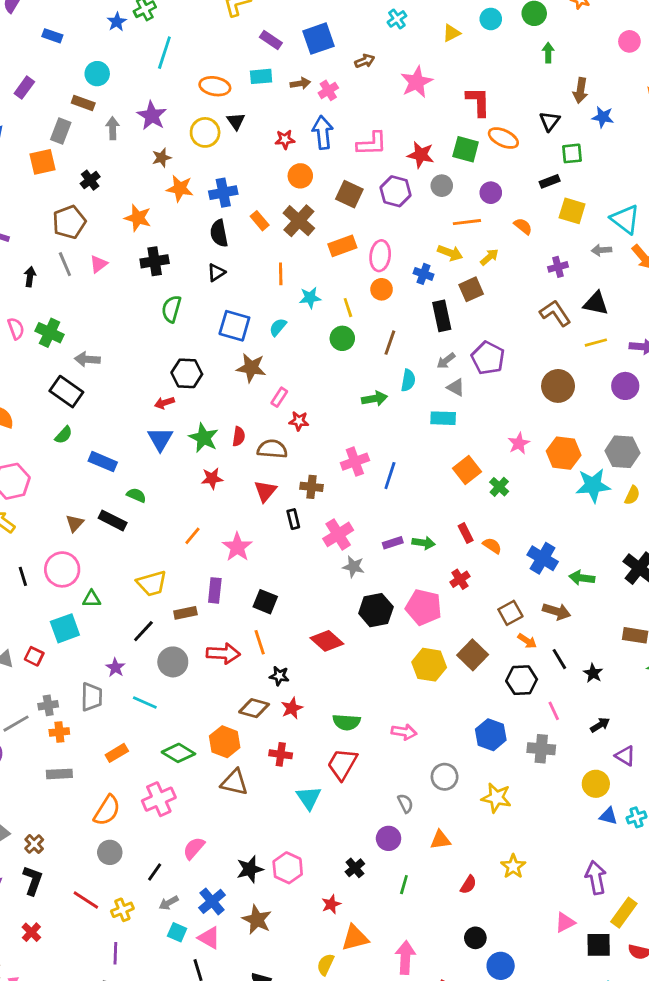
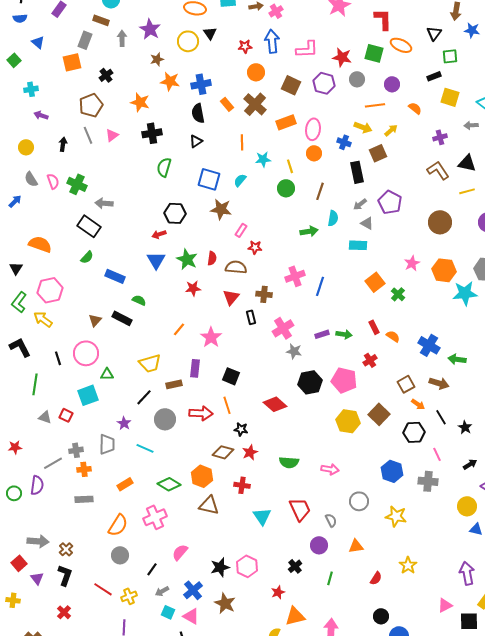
red trapezoid: (342, 764) -> (300, 509), moved, turned 125

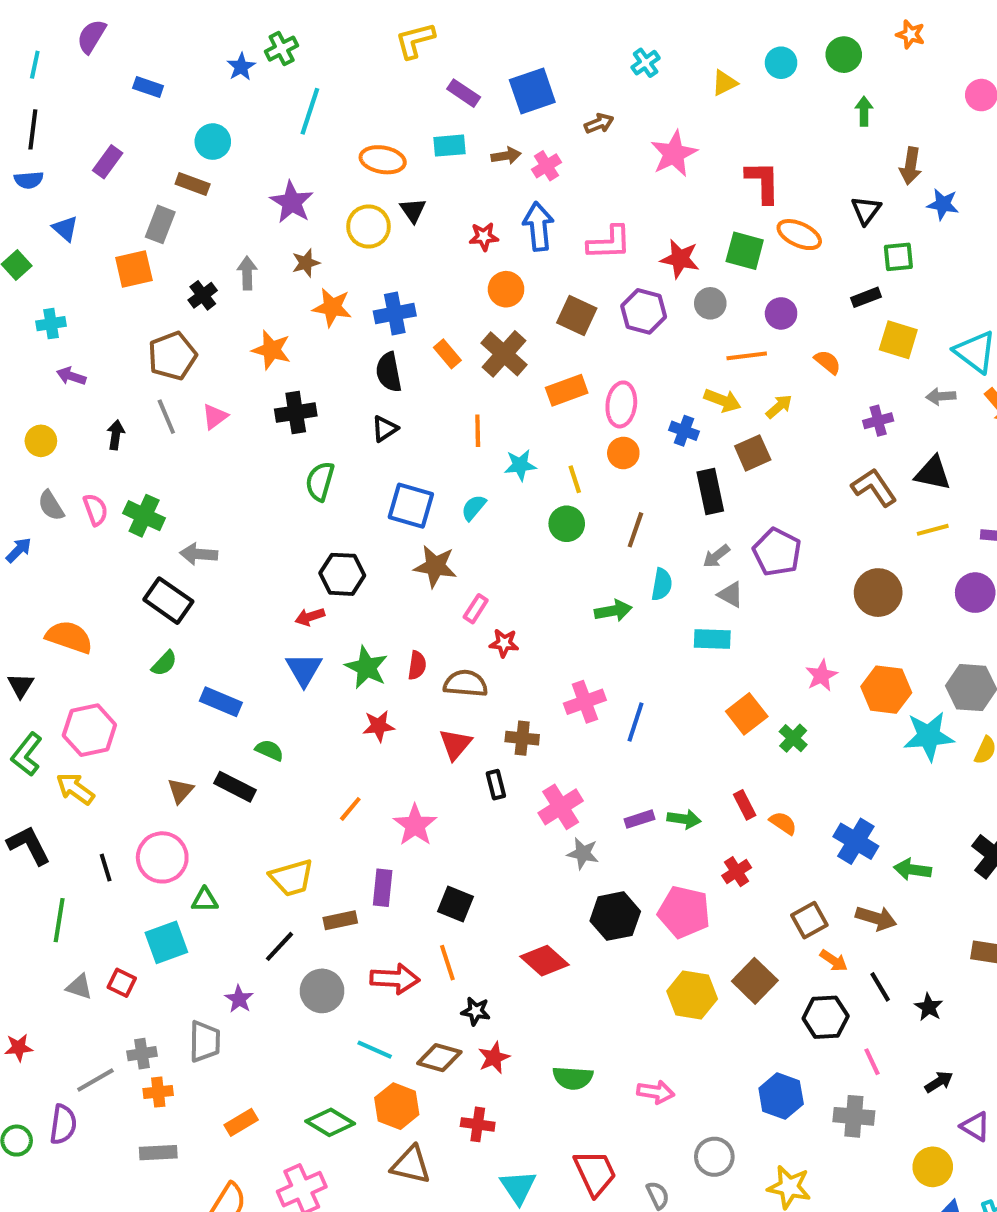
gray arrow: (122, 38) -> (247, 273), moved
cyan line: (145, 448) -> (375, 1050), moved

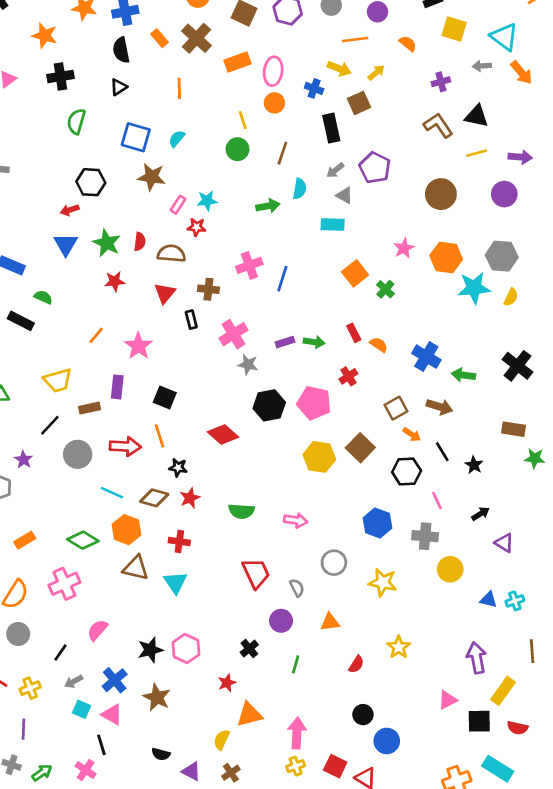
cyan star: (520, 465) -> (207, 201), moved
yellow circle: (933, 1167) -> (450, 569), moved
cyan triangle: (518, 1187) -> (175, 582), moved

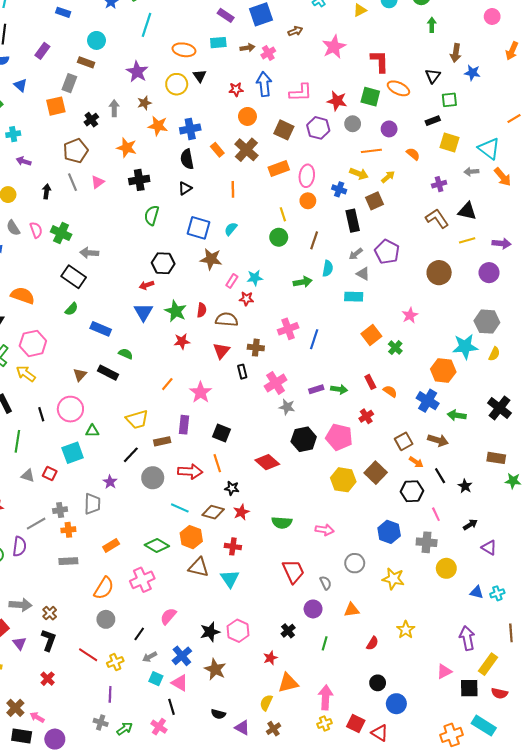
orange hexagon: (446, 257) -> (443, 371), moved

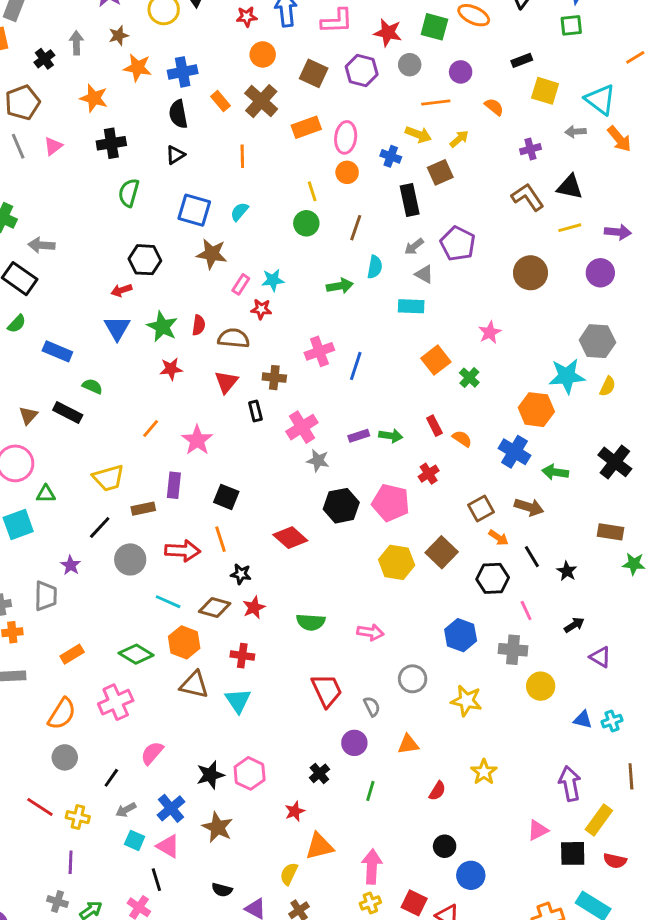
green square: (449, 100) -> (571, 25), moved
yellow cross: (115, 662) -> (78, 817), turned 35

